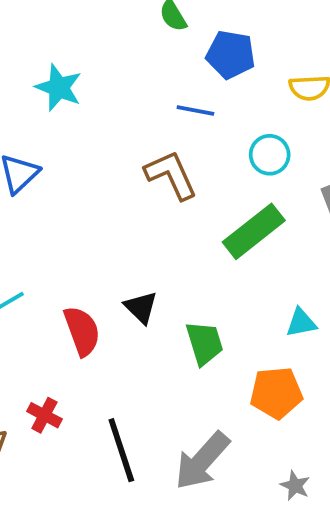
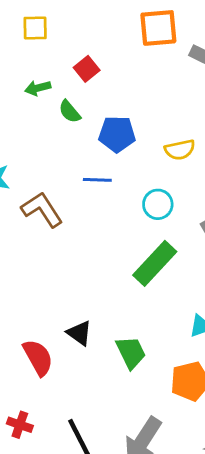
brown L-shape: (171, 175) -> (42, 210), moved

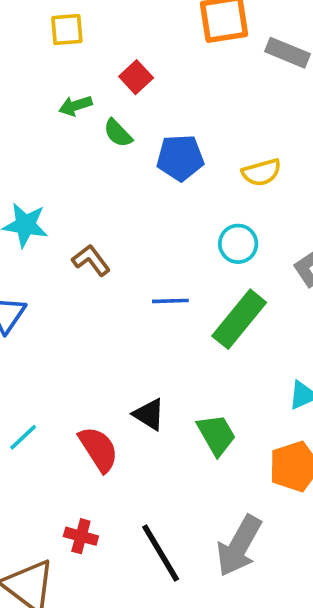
blue line: (97, 180) -> (170, 301), moved
brown L-shape: (42, 210) -> (91, 260), size x0.7

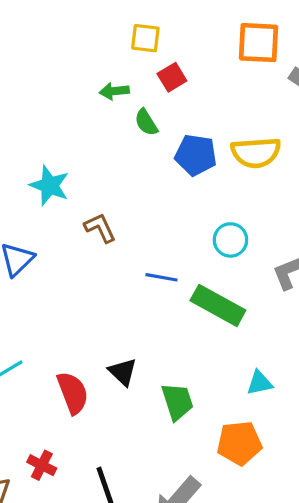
yellow square: (67, 29) -> (145, 38), moved
yellow semicircle: (261, 172) -> (256, 153), moved, size x1.4
green rectangle: (239, 319) -> (218, 305), turned 68

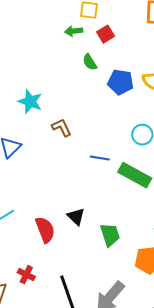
green arrow: (114, 91) -> (74, 31), moved

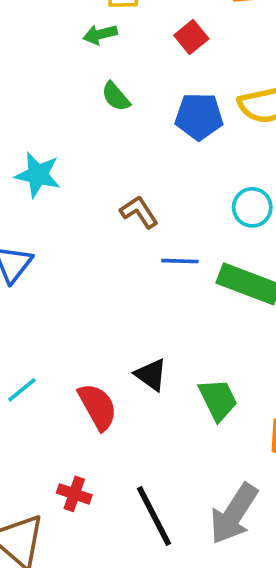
red square: (106, 34) -> (191, 37), moved
green semicircle: (90, 62) -> (116, 96), moved
brown L-shape: (62, 128) -> (139, 212), moved

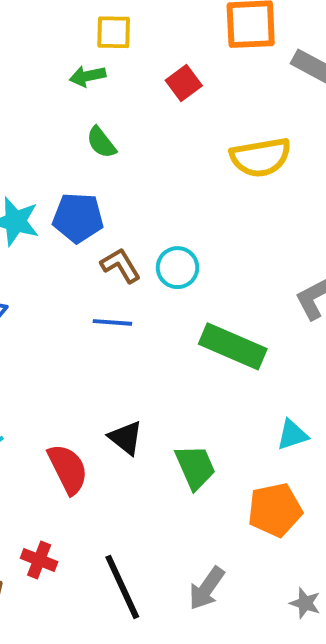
blue pentagon: (199, 116) -> (78, 218), moved
cyan circle: (252, 207) -> (177, 268), moved
blue line: (180, 261) -> (112, 322), moved
gray arrow: (234, 514) -> (207, 588), size x0.7

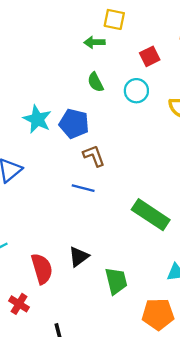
cyan circle: (177, 268) -> (136, 91), moved
black triangle: (126, 438) -> (79, 257), turned 35
red cross: (39, 560) -> (19, 304), moved

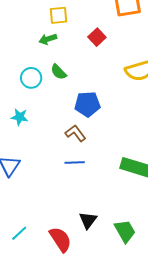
cyan circle: (136, 91) -> (31, 78), moved
cyan star: (37, 119) -> (20, 117), size x0.7
blue pentagon: (74, 124) -> (87, 104), moved

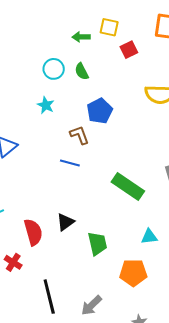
yellow square: (58, 15) -> (109, 27), moved
blue pentagon: (87, 104) -> (100, 111), turned 30
cyan star: (20, 117) -> (46, 105), moved

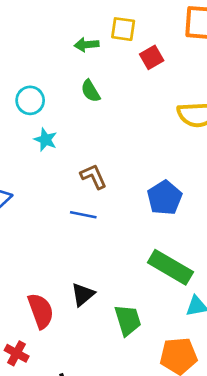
cyan circle: (54, 69) -> (30, 100), moved
blue pentagon: (100, 111) -> (165, 198), moved
green rectangle: (128, 187) -> (170, 267), moved

